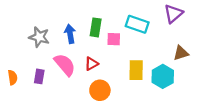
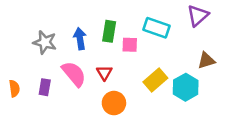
red triangle: (91, 64) -> (104, 73), turned -32
yellow rectangle: (136, 70) -> (155, 80), turned 48

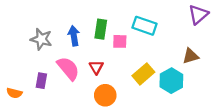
purple triangle: (198, 16) -> (198, 14), moved
orange semicircle: (14, 88) -> (14, 93), moved, turned 112

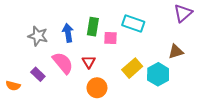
purple rectangle: (41, 81) -> (38, 74), turned -56

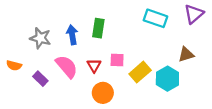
cyan rectangle: (133, 24) -> (155, 18), moved
pink square: (110, 38) -> (117, 60), moved
orange semicircle: (13, 86) -> (14, 65), moved

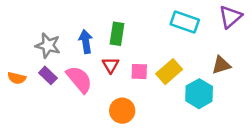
red triangle: (94, 65) -> (110, 65), moved
yellow rectangle: (140, 72) -> (169, 72), moved
purple rectangle: (40, 79) -> (48, 75), moved

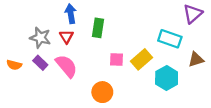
cyan rectangle: (185, 22) -> (170, 39), moved
blue arrow: (86, 42) -> (71, 14), moved
red triangle: (110, 65) -> (66, 37), moved
brown triangle: (221, 65) -> (196, 59), moved

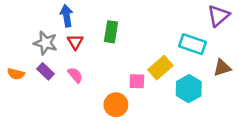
blue arrow: (71, 14) -> (67, 16), moved
pink square: (116, 59) -> (137, 81), moved
pink semicircle: (66, 66) -> (75, 75), size x0.6

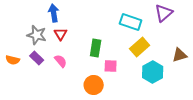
purple triangle: (218, 16) -> (164, 13), moved
green rectangle: (111, 32) -> (96, 48), moved
cyan rectangle: (192, 44) -> (131, 22), moved
yellow rectangle: (160, 68) -> (140, 47), moved

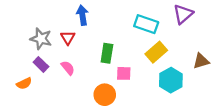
blue arrow: (54, 13) -> (82, 15), moved
orange semicircle: (13, 60) -> (24, 83), moved, turned -40

